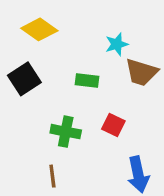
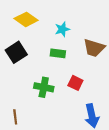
cyan star: (117, 44) -> (62, 29), moved
brown line: (52, 176) -> (15, 117), moved

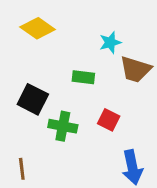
cyan star: (62, 29) -> (110, 42), moved
black square: (16, 52) -> (33, 99), moved, turned -30

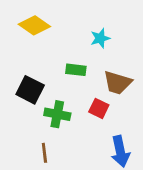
brown trapezoid: (135, 69) -> (117, 83), moved
brown line: (22, 169) -> (44, 153), moved

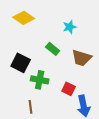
green rectangle: (76, 70) -> (53, 49), turned 32
red square: (99, 108) -> (69, 89), moved

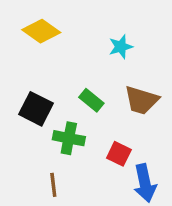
green rectangle: (53, 49) -> (91, 100), moved

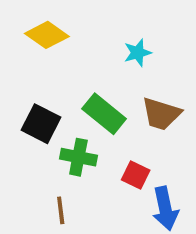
green rectangle: (91, 100) -> (104, 114), size x1.5

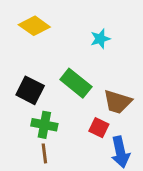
brown trapezoid: (161, 114) -> (118, 102), moved
green cross: (78, 157) -> (44, 125), moved

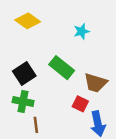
black square: (30, 90) -> (24, 73), turned 30
green cross: (44, 125) -> (23, 102), moved

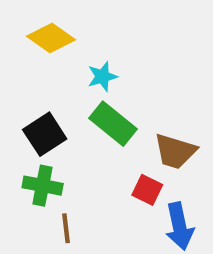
cyan star: (81, 31) -> (102, 76), moved

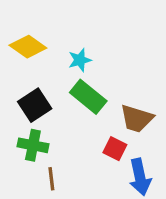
yellow diamond: (51, 38) -> (28, 47), moved

